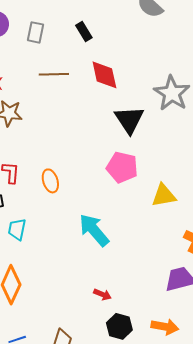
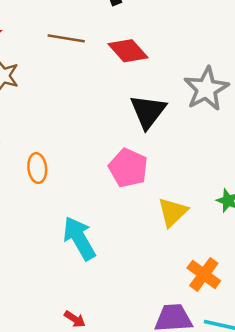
red diamond: (104, 75) -> (128, 51), turned -40
yellow triangle: (164, 195) -> (173, 212), turned -44

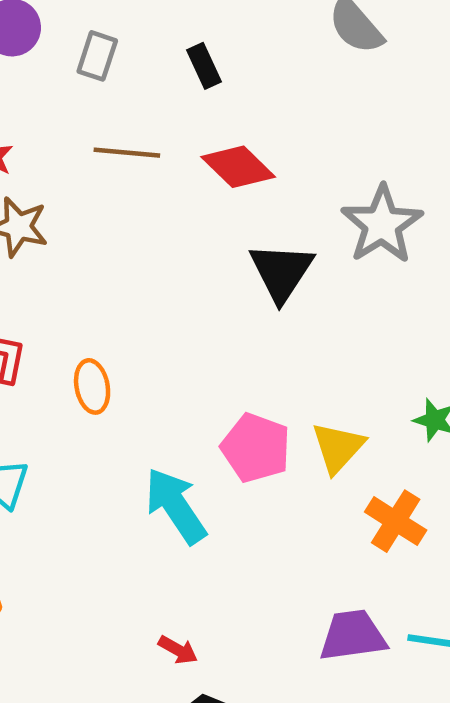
pink pentagon: (128, 168) -> (256, 448), moved
orange cross: (204, 274) -> (396, 521), moved

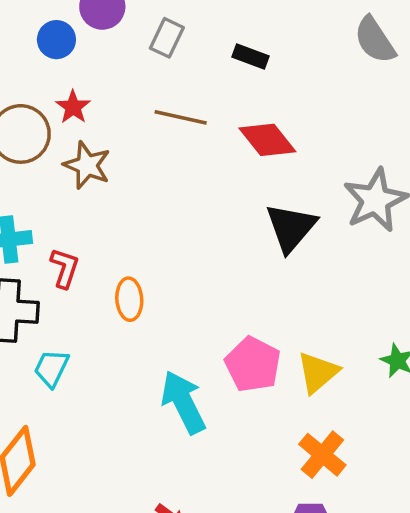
black rectangle: (204, 66) -> (250, 56), turned -52
orange cross: (396, 521) -> (322, 455), moved

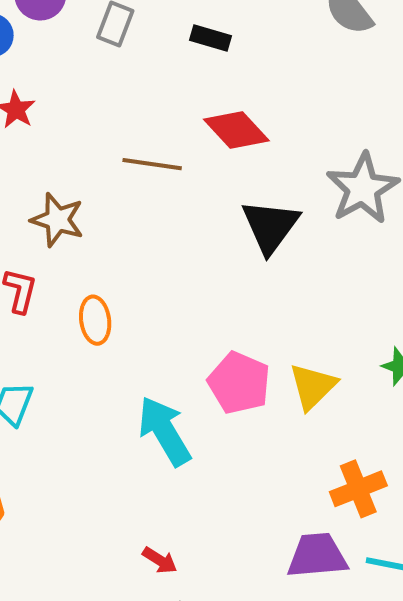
brown line: (181, 117) -> (152, 164), moved
brown star: (87, 165) -> (57, 220), moved
orange cross: (322, 455) -> (358, 489), moved, turned 33

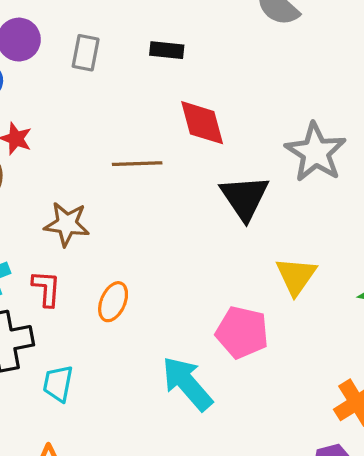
red diamond: (236, 130) -> (202, 123), turned 38
orange ellipse: (95, 320) -> (113, 302), turned 42
yellow triangle: (313, 386) -> (296, 276), moved

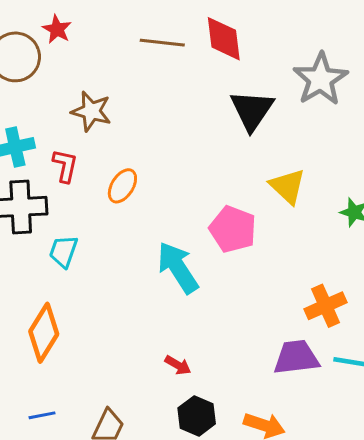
brown line: (137, 164) -> (162, 43), moved
yellow triangle: (296, 276) -> (288, 186), turned -30

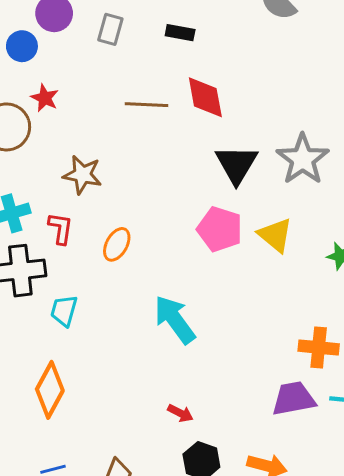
gray star: (320, 79) -> (303, 159), moved
pink pentagon: (233, 229) -> (220, 229), moved
orange cross: (326, 306) -> (319, 348), turned 33

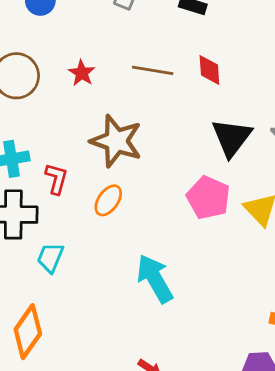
red diamond: (205, 97) -> (209, 70), size x0.7
red star: (45, 98) -> (82, 73), moved
brown star: (82, 175) -> (116, 141), moved, size x1.4

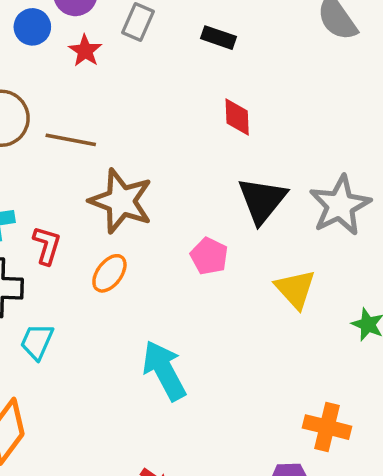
brown line: (153, 70) -> (71, 140), moved
red star: (82, 73) -> (85, 51), moved
pink pentagon: (208, 198) -> (209, 256), moved, size x0.7

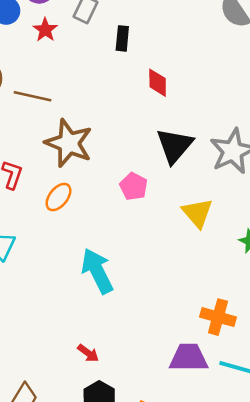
black rectangle: (219, 38) -> (122, 38), moved, turned 75

